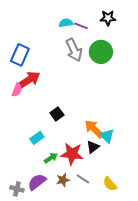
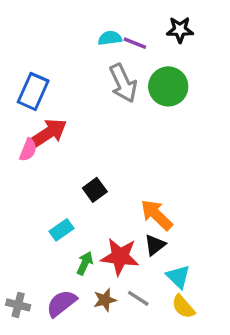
cyan triangle: (107, 136) -> (178, 277), moved
green arrow: (51, 158) -> (85, 263), turned -32
gray cross: (17, 189) -> (18, 305), moved

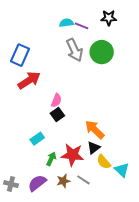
pink semicircle: (28, 150) -> (56, 100), moved
cyan triangle: (178, 277) -> (122, 170), moved
yellow semicircle: (183, 307) -> (104, 162), moved

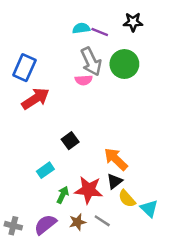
pink semicircle: (56, 100) -> (84, 80), moved, turned 64

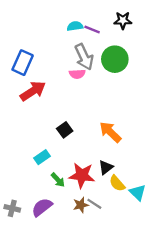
orange arrow: (116, 159) -> (110, 132), moved
green arrow: (63, 195) -> (58, 180), turned 112
brown star: (77, 222) -> (81, 205), moved

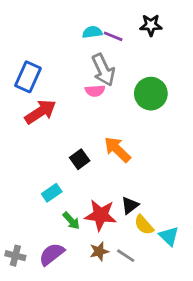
green circle: (115, 59) -> (151, 94), moved
orange arrow: (110, 132) -> (117, 149), moved
gray line: (94, 204) -> (126, 256), moved

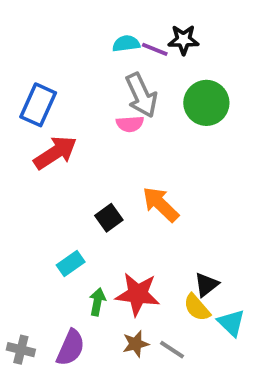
black star: (151, 25) -> (183, 40), moved
green circle: (151, 94) -> (206, 103), moved
black triangle: (130, 205) -> (206, 285), moved
green arrow: (71, 221) -> (97, 302), turned -126
purple semicircle: (52, 254) -> (71, 348), turned 152

